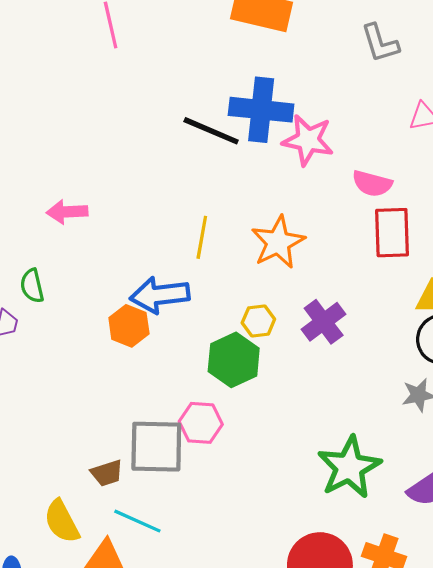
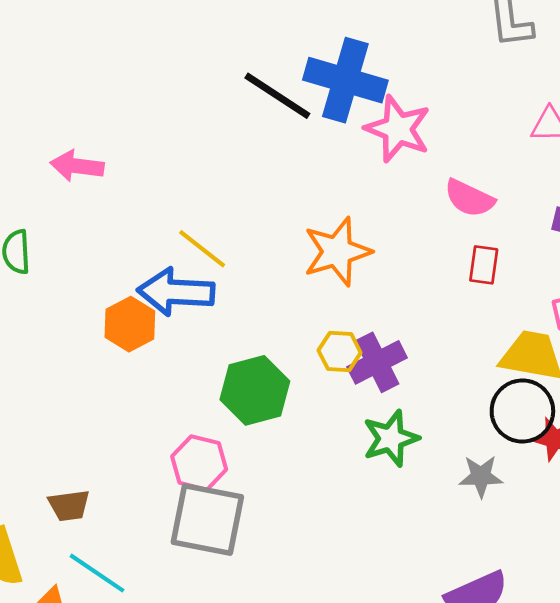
red rectangle: (392, 233) -> (484, 265), size x0.6
yellow line: (202, 237) -> (202, 249), moved, turned -72
yellow hexagon: (258, 321) -> (340, 351), moved
gray square: (156, 447) -> (207, 520), moved
green star: (349, 467) -> (391, 438), moved, size x0.7

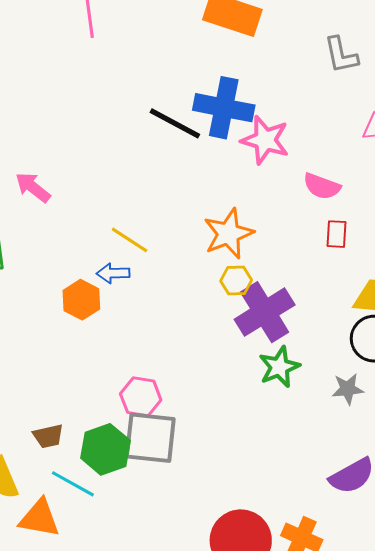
pink arrow: (77, 166) -> (33, 187), turned 36
blue arrow: (176, 292) -> (113, 273), size x0.6
yellow hexagon: (340, 351) -> (236, 280), moved
purple cross: (377, 362) -> (265, 312), size x1.4
green hexagon: (255, 390) -> (105, 449), moved

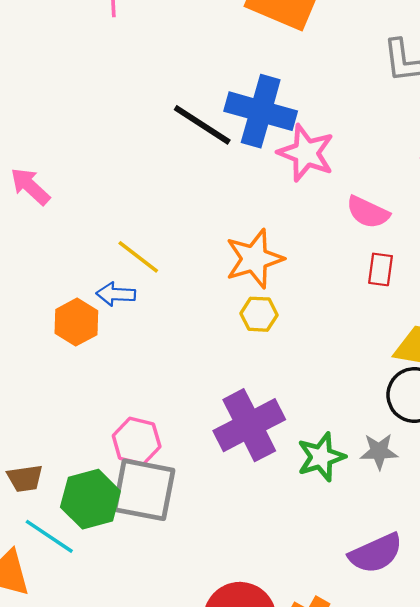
purple cross: (265, 312) -> (249, 425), moved
green star: (279, 367) -> (321, 457), moved

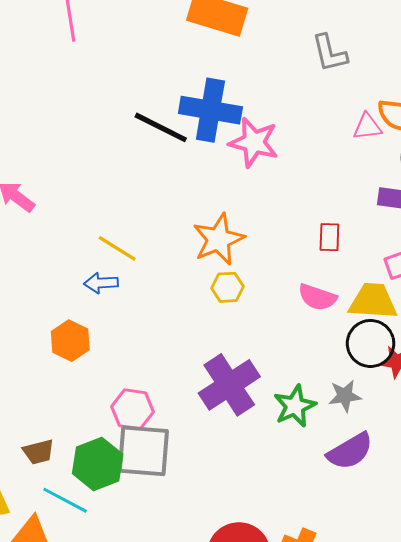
pink semicircle: (368, 212) -> (317, 297), moved
orange hexagon: (76, 322) -> (70, 341), moved
purple semicircle: (376, 553) -> (350, 451), moved

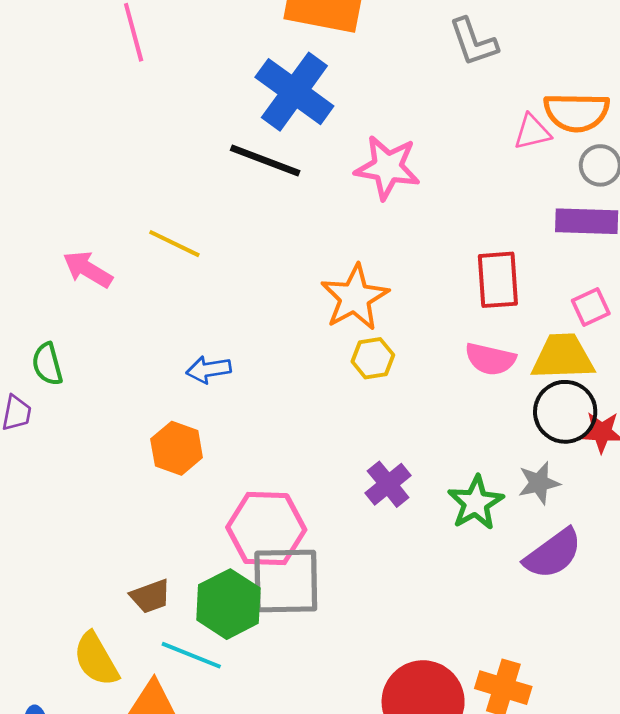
blue cross: (210, 110) -> (294, 92), moved, turned 32
red rectangle: (329, 237) -> (498, 280), size x1.5
yellow line: (117, 248) -> (174, 244), moved
purple cross: (229, 385) -> (388, 484), size x0.6
pink hexagon: (133, 409) -> (266, 529), size x1.4

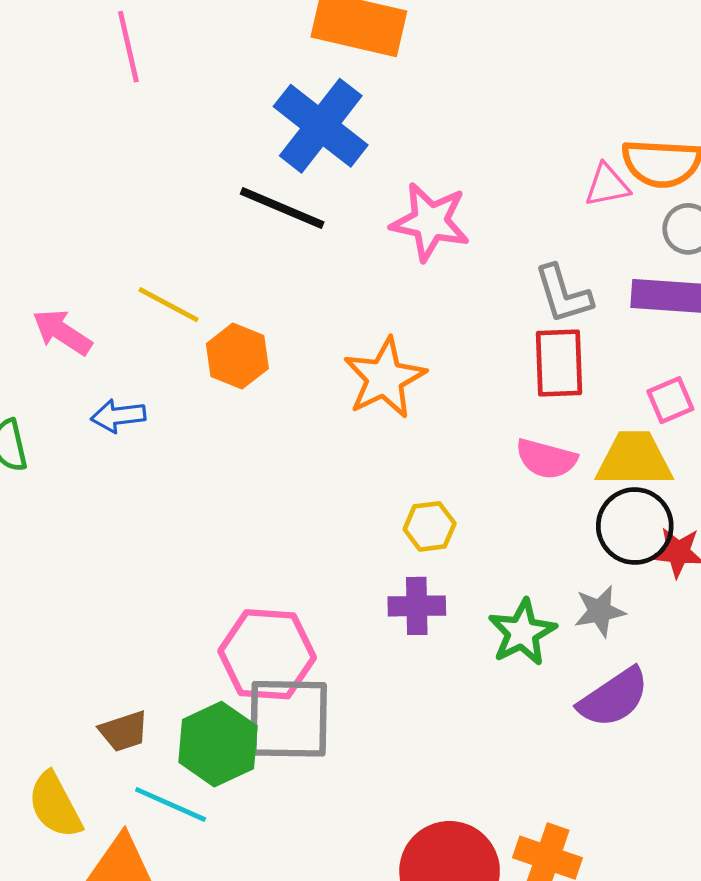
gray L-shape: (473, 42) -> (563, 294), moved
yellow hexagon: (373, 358) -> (430, 526), moved
blue arrow: (209, 369) -> (118, 416), moved
orange hexagon: (177, 448) -> (237, 356), moved
purple cross: (388, 484) -> (417, 606), turned 36

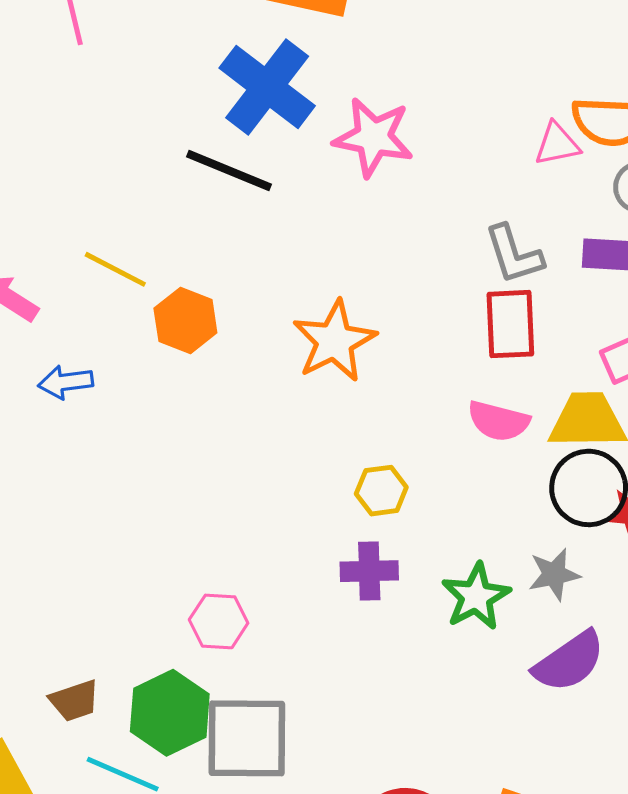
pink star: (430, 222) -> (373, 137), moved
pink hexagon: (267, 654) -> (219, 621), size x0.6
gray square: (289, 719) -> (247, 738), moved

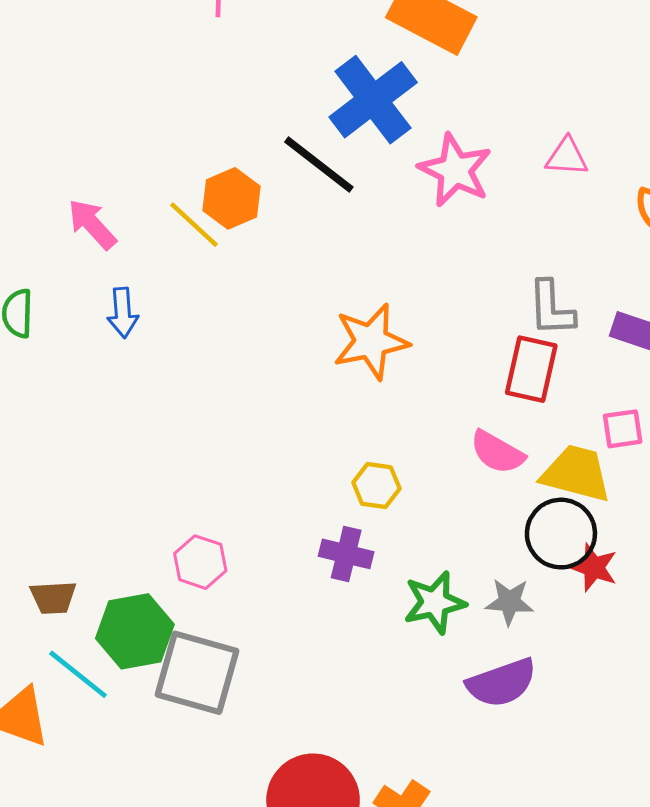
pink triangle: (557, 144) -> (567, 157), moved
orange hexagon: (185, 320) -> (232, 198), moved
blue arrow: (66, 382) -> (123, 313), turned -102

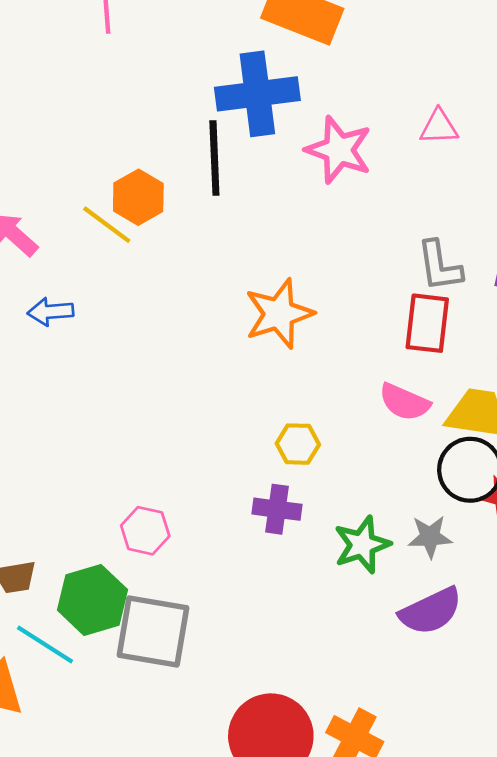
blue cross: (373, 100) -> (257, 94), turned 36
black line: (319, 165) -> (214, 158), turned 56
blue arrow: (123, 313) -> (51, 312), turned 96

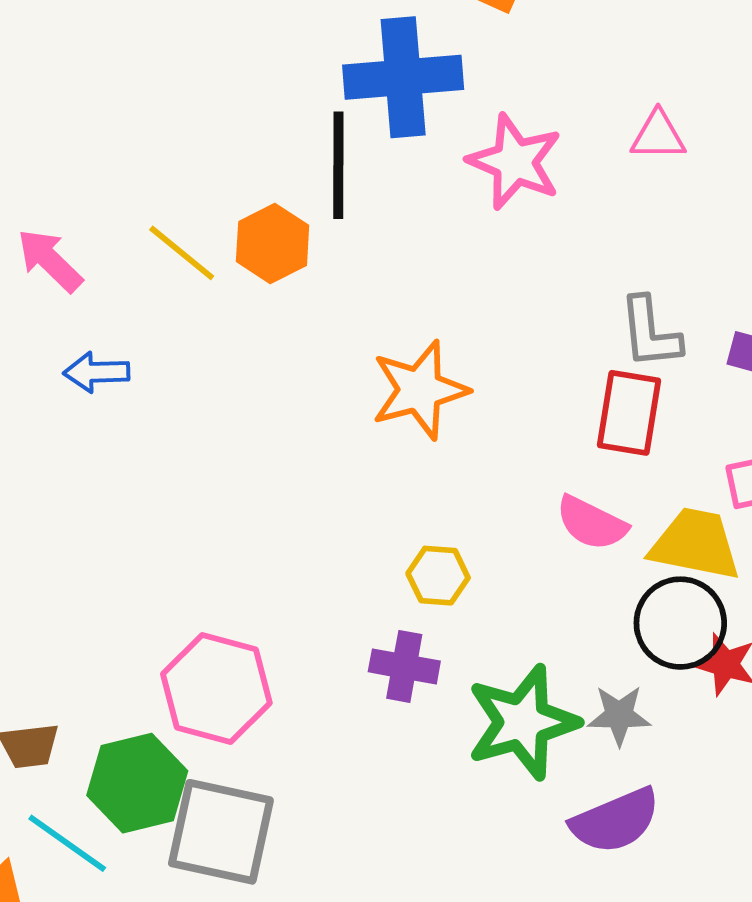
orange hexagon: (138, 197) -> (273, 243), moved
pink hexagon: (145, 531) -> (216, 688), size x1.6
green star: (362, 545) -> (523, 722), size x1.4

